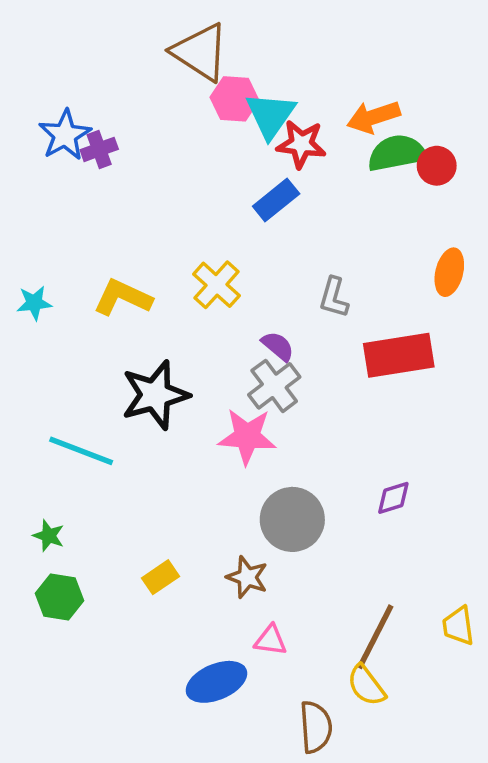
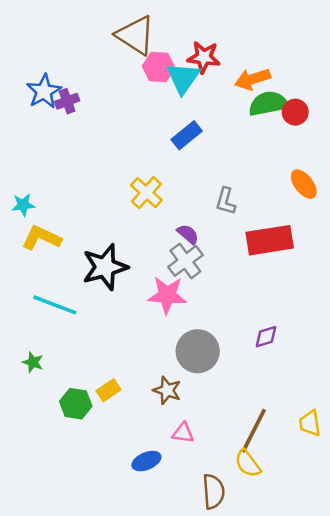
red star: (301, 144) -> (204, 57), moved
orange ellipse: (449, 272) -> (304, 184), turned -52
yellow L-shape: (123, 297) -> (41, 238), moved
green hexagon: (59, 597) -> (76, 404), moved
blue ellipse: (216, 682) -> (146, 461), size x0.7

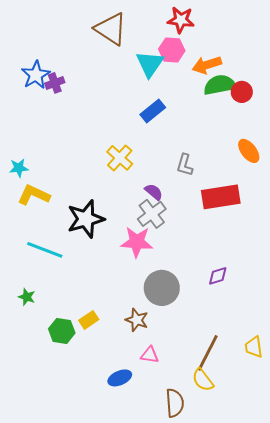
red star: (204, 57) -> (181, 20), moved
pink hexagon: (159, 67) -> (172, 50), moved

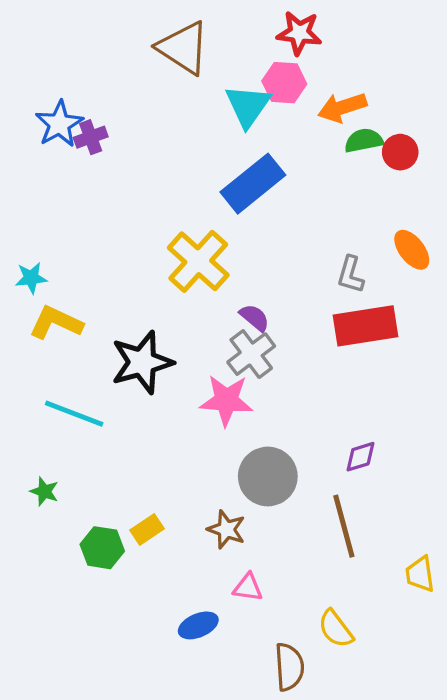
green semicircle: (220, 85) -> (364, 141), size x0.7
blue rectangle: (153, 111) -> (253, 184), size x1.5
yellow cross: (120, 158) -> (198, 261), size x1.4
gray L-shape: (185, 165) -> (351, 275), moved
brown line: (208, 353) -> (344, 526), moved, turned -42

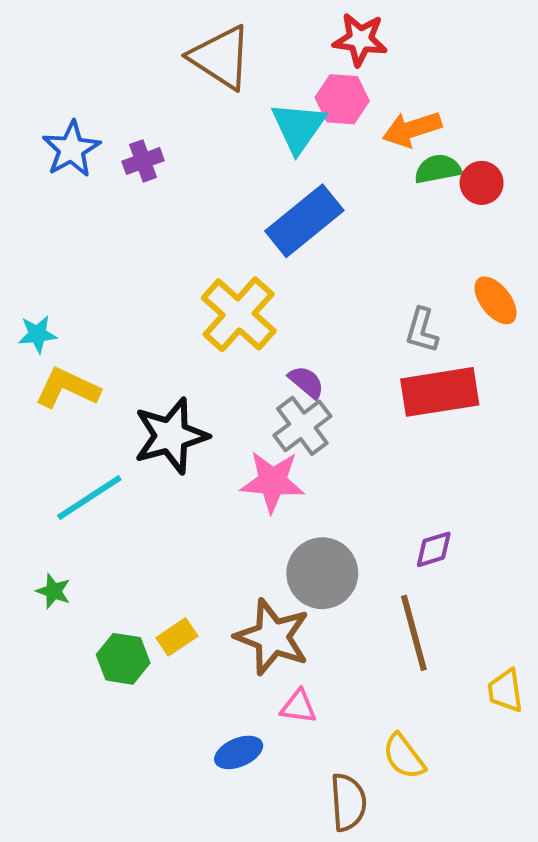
purple cross: (91, 137) -> (143, 161), moved
cyan line: (74, 414) -> (89, 498), turned -54
brown star: (226, 529) -> (272, 637), size x1.6

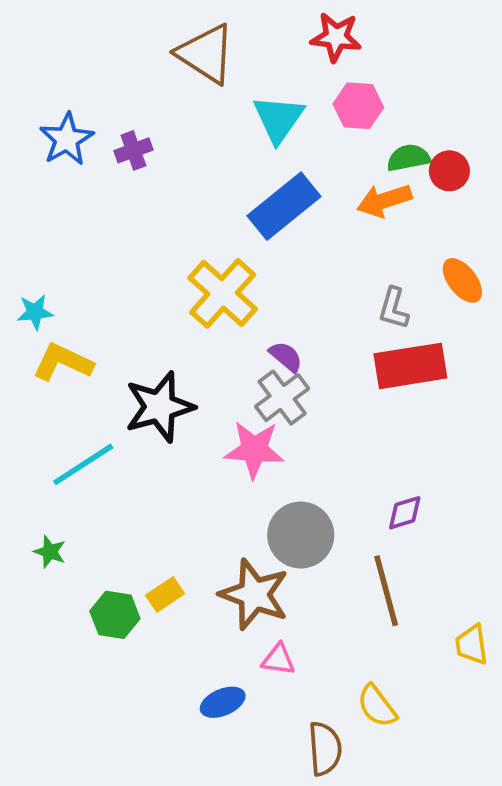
pink hexagon: (342, 99) -> (358, 106), moved
orange arrow: (412, 129) -> (384, 201), moved

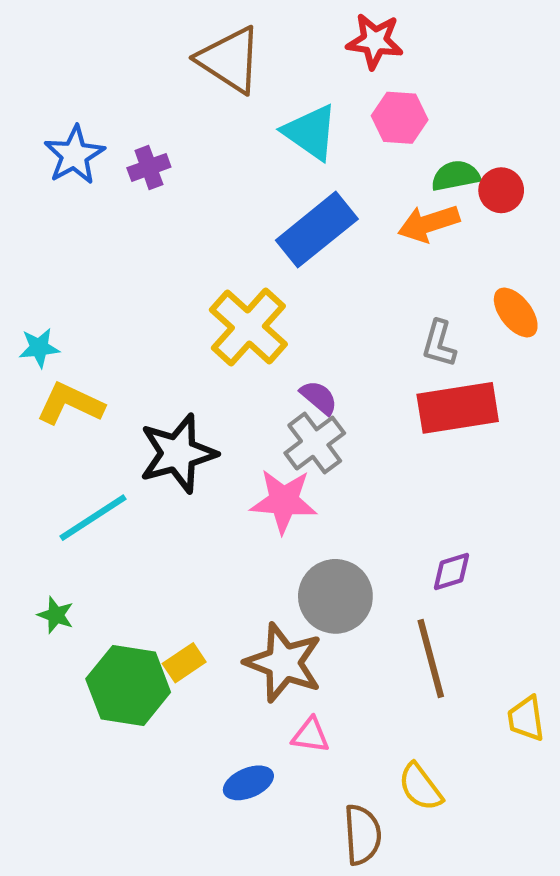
cyan triangle: (278, 119) -> (311, 132), turned -30
green hexagon: (115, 615) -> (128, 685), size x1.5

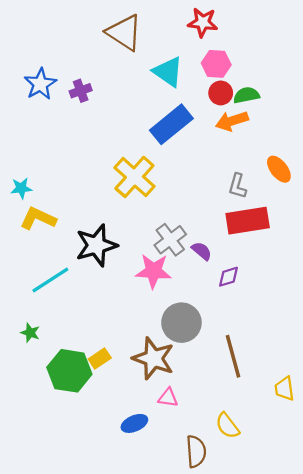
red circle: (501, 190) -> (221, 93), moved
purple semicircle: (319, 397) -> (202, 251), moved
purple diamond: (451, 571) -> (229, 277), moved

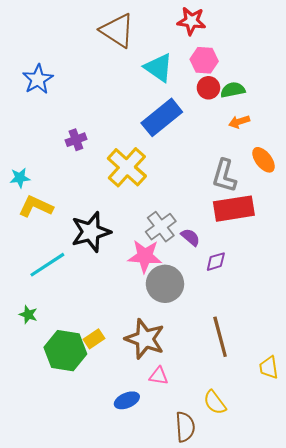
purple cross: (81, 91) -> (76, 140), moved
orange arrow: (232, 121) -> (239, 122), moved, size x0.7
gray L-shape: (237, 186) -> (224, 176), size x1.4
gray circle: (181, 323) -> (165, 284), moved

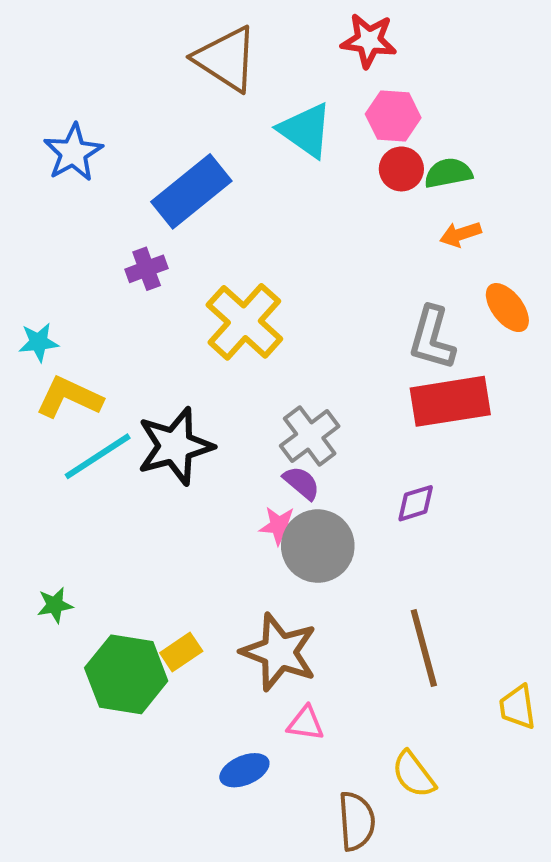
blue rectangle: (162, 117) -> (191, 191), moved
purple semicircle: (190, 237) -> (301, 483), moved
pink star: (145, 256) -> (279, 526), moved, size x0.6
cyan line: (47, 265) -> (98, 456), moved
green star: (28, 315) -> (55, 605), turned -30

